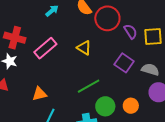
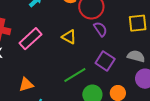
purple semicircle: (131, 32) -> (100, 29), moved
purple square: (124, 63) -> (105, 61), moved

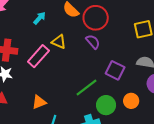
purple semicircle: (100, 29) -> (93, 42), moved
yellow triangle: (69, 37) -> (59, 42), moved

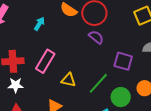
yellow triangle: (59, 42) -> (68, 80), moved

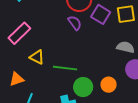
purple square: (123, 61) -> (101, 14), moved
green line: (98, 83) -> (65, 68), turned 40

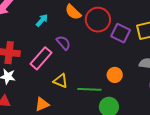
purple semicircle: (75, 23) -> (63, 43), moved
orange circle: (109, 85) -> (115, 75), moved

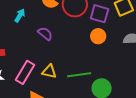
pink rectangle: (41, 58) -> (25, 72), moved
orange circle: (115, 75) -> (98, 36), moved

